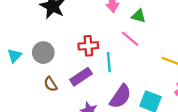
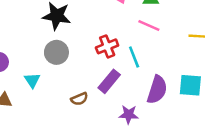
gray circle: (43, 53) -> (56, 52), moved
brown semicircle: (51, 84) -> (79, 99), turned -63

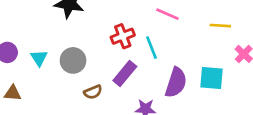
gray circle: (56, 52) -> (73, 60), moved
cyan triangle: (32, 80) -> (39, 58), moved

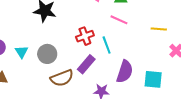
cyan square: (211, 78) -> (153, 79), moved
brown semicircle: (93, 92) -> (62, 78), size x1.6

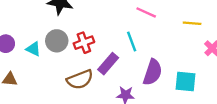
red cross: (85, 36) -> (84, 43), moved
cyan triangle: (22, 52) -> (33, 49), turned -32
gray circle: (47, 54) -> (57, 41), moved

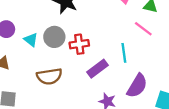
brown semicircle: (80, 79) -> (49, 76), moved

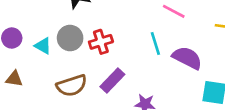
purple rectangle: (97, 69) -> (112, 81), moved
purple semicircle: (137, 86) -> (187, 58), moved, turned -85

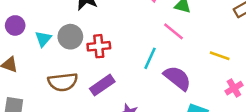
cyan line: (155, 43) -> (150, 58), turned 30
cyan triangle: (43, 46) -> (43, 39), turned 30

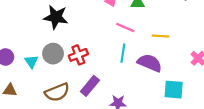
pink line: (174, 31) -> (125, 28), moved
yellow line: (220, 56) -> (160, 36), moved

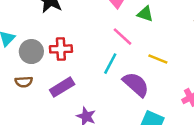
gray circle: (53, 54) -> (31, 52), moved
brown semicircle: (57, 92) -> (24, 82), size x0.6

